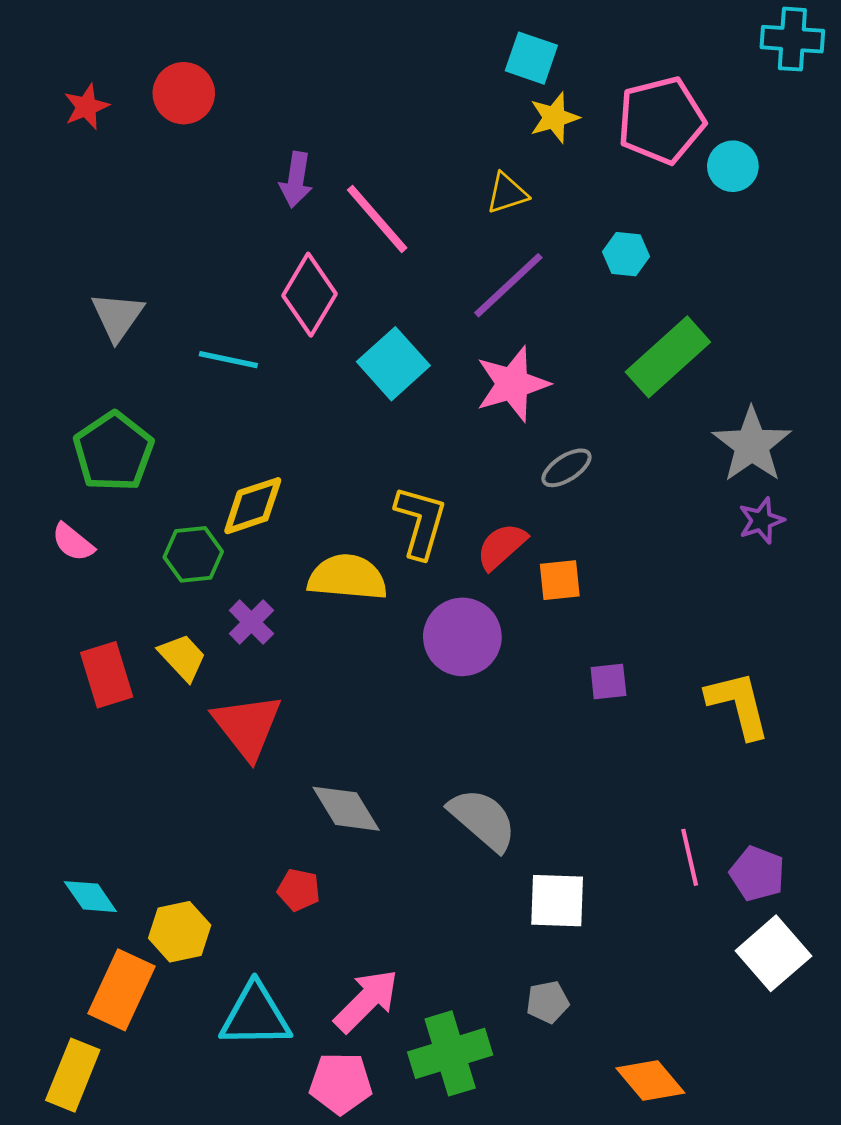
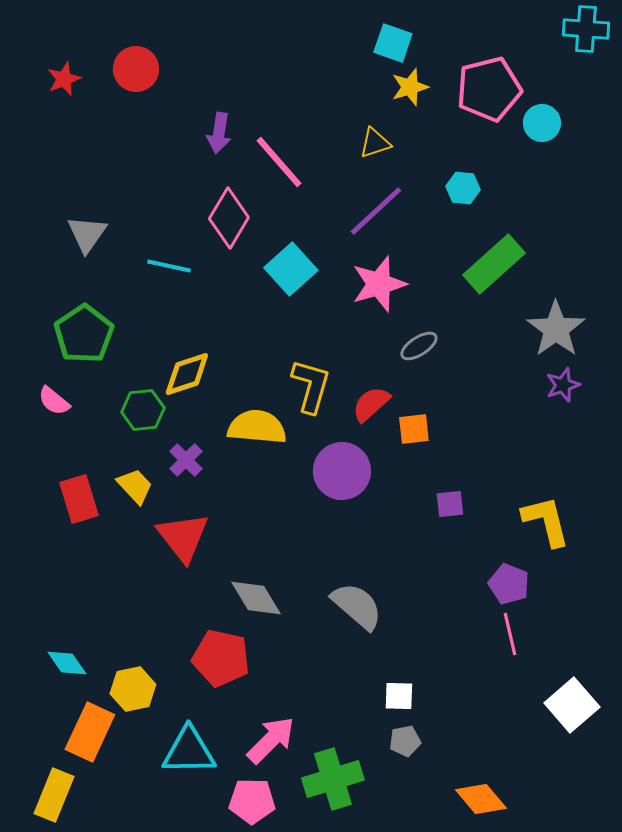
purple pentagon: (757, 874) -> (509, 584), moved
red pentagon: (299, 890) -> (221, 658), size x1.8
white square: (557, 901) -> (399, 696), moved, size x0.7

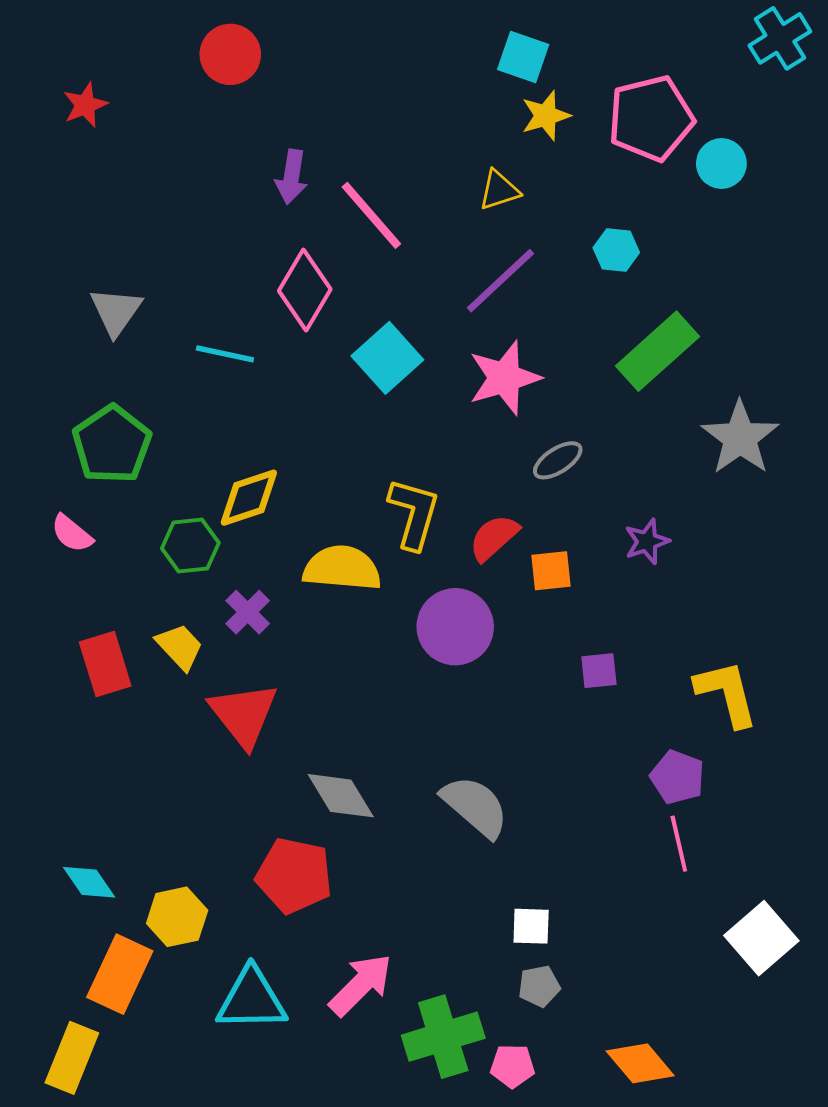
cyan cross: (586, 29) -> (780, 38), turned -36
red circle: (136, 69) -> (230, 54), moved
purple star: (563, 385) -> (647, 542), moved
pink pentagon: (252, 801) -> (512, 1066), moved, size x0.7

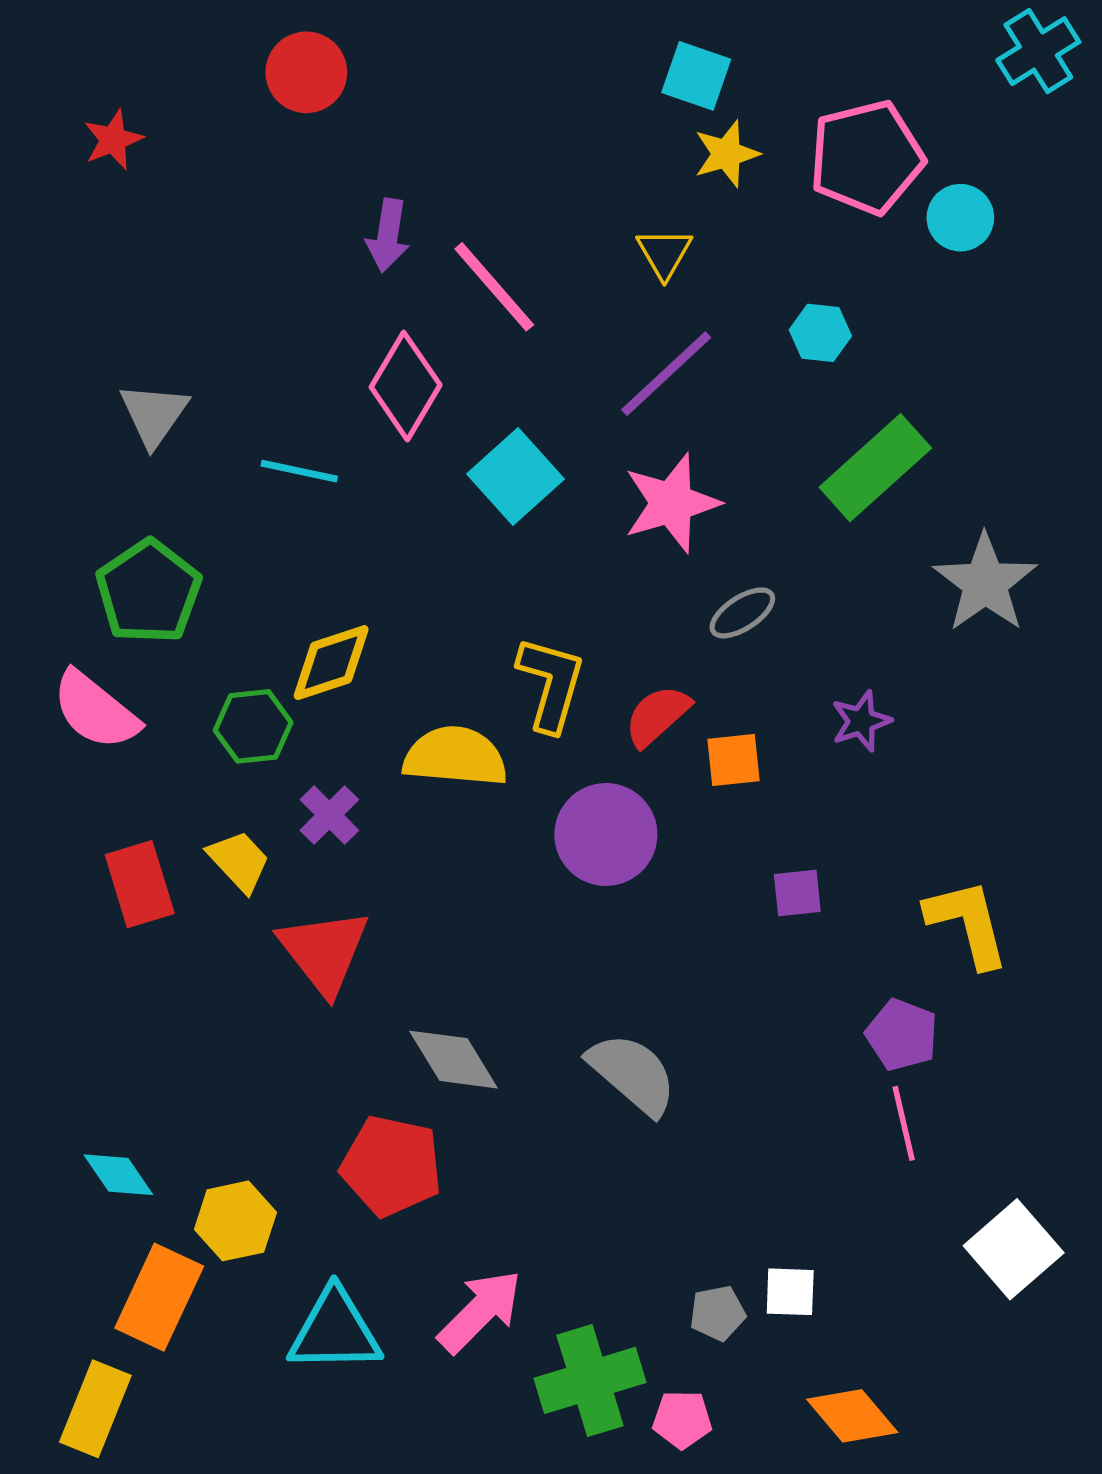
yellow triangle: (499, 190) -> (664, 253), turned -42
pink semicircle: (72, 534) -> (95, 710), size x1.6
white square: (531, 926) -> (790, 1292), moved

